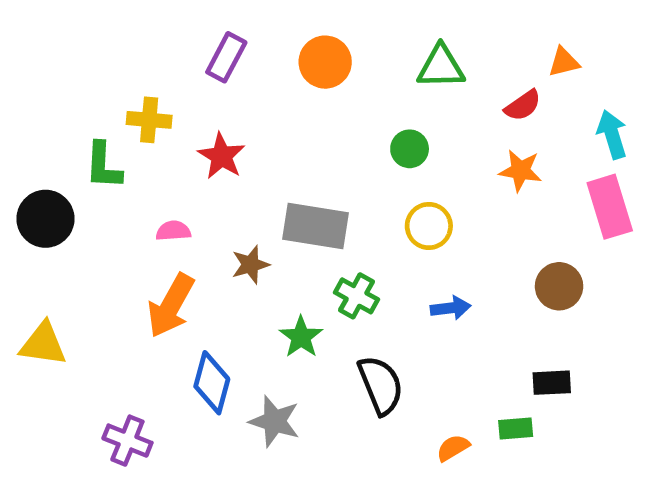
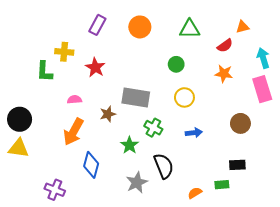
black circle: (45, 219) -> (20, 119), moved
gray star: (275, 421) -> (137, 183), moved, turned 30

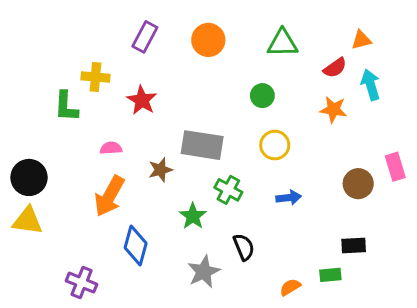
cyan arrow: (263, 58) -> (371, 85), moved
pink rectangle: (262, 89) -> (395, 167), moved, size x0.7
black semicircle: (164, 166) -> (244, 247), size x0.7

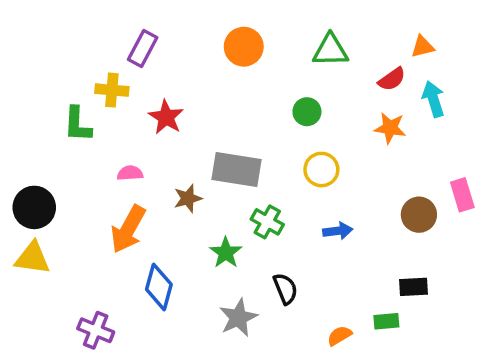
purple rectangle: (145, 37) -> (143, 48), moved

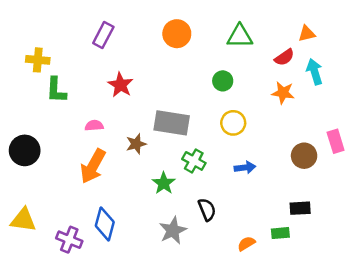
yellow cross: (112, 90) -> (38, 60), moved
yellow triangle: (32, 258) -> (23, 220), moved
blue diamond: (159, 287) -> (105, 224), moved

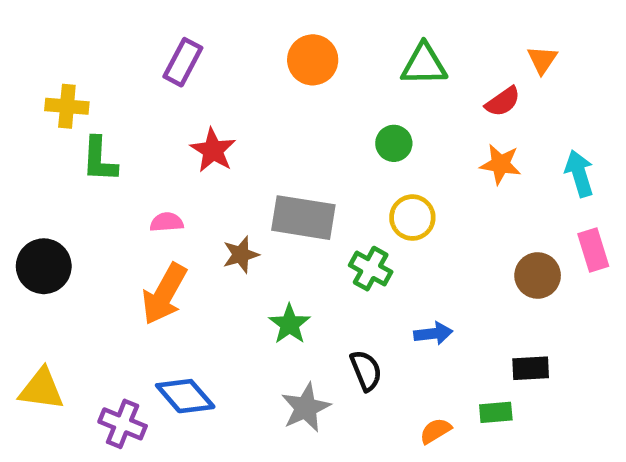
orange triangle: (307, 34) -> (542, 60), turned -42
cyan arrow: (315, 72) -> (579, 173), moved
green cross: (194, 161) -> (371, 269), moved
blue arrow: (245, 167) -> (433, 333), moved
blue diamond: (105, 224) -> (185, 396), turned -56

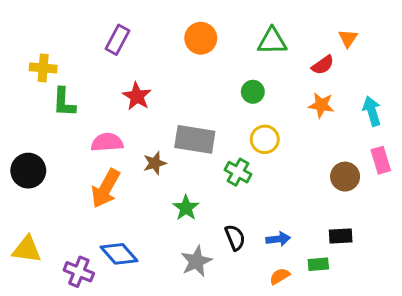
pink semicircle: (167, 222) -> (107, 142), size x1.5
blue arrow: (433, 333) -> (278, 239), moved

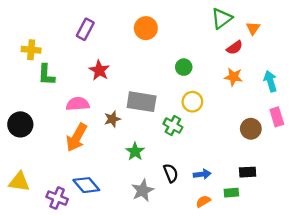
green triangle: (272, 41) -> (222, 18), moved, turned -35

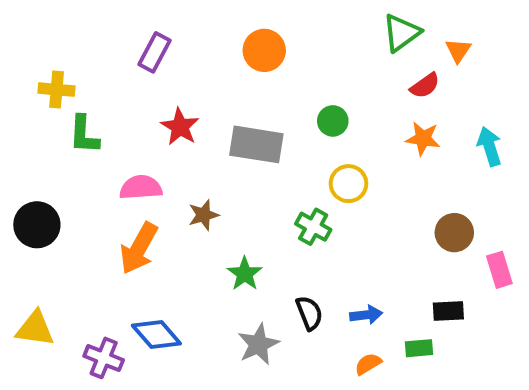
gray rectangle: (142, 102) -> (256, 144), moved
pink rectangle: (277, 117) -> (499, 270), moved

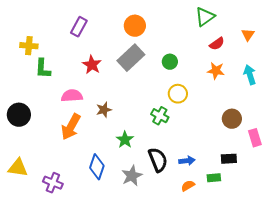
orange triangle: (458, 50) -> (248, 35), moved
gray rectangle: (256, 144) -> (131, 58), moved, turned -52
black semicircle: (309, 313) -> (158, 160), size x1.4
blue diamond: (156, 334) -> (97, 167), moved, turned 60

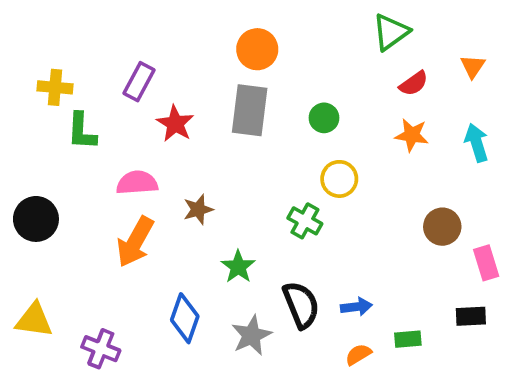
purple rectangle: (79, 27) -> (139, 82), moved
gray rectangle: (131, 58) -> (250, 110), turned -40
black rectangle: (229, 159) -> (471, 316), moved

